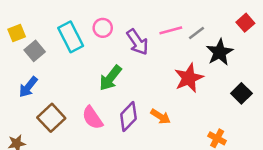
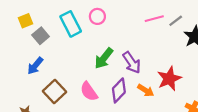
purple arrow: (137, 42) -> (132, 63), moved
red star: (189, 78) -> (169, 79), moved

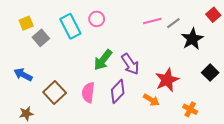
blue arrow: (35, 66) -> (23, 75), moved, turned 78
orange arrow: (146, 90) -> (151, 100), moved
pink semicircle: (89, 91) -> (88, 92), turned 42

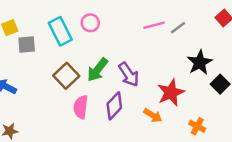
gray square: (41, 38) -> (27, 44), turned 35
black star: (192, 39) -> (200, 62), moved
brown square: (55, 92) -> (66, 76), moved

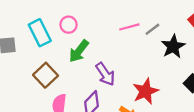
black star: (200, 62) -> (173, 46), moved
green arrow: (97, 70) -> (79, 51), moved

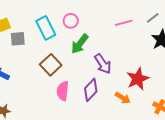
gray line: (152, 29) -> (153, 18), moved

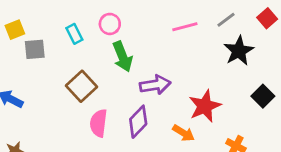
cyan rectangle: (46, 28) -> (74, 34), size x0.6
green arrow: (80, 44) -> (123, 57), turned -60
purple arrow: (103, 64) -> (155, 85), turned -65

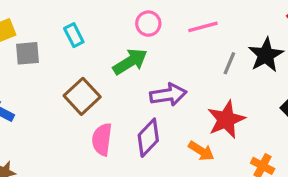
gray line: (226, 20) -> (229, 63), moved, turned -30
pink circle: (110, 24) -> (148, 24), moved
green arrow: (123, 57) -> (130, 62), turned -100

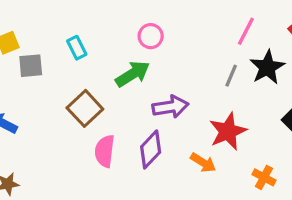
pink line: (203, 27) -> (246, 31), moved, turned -48

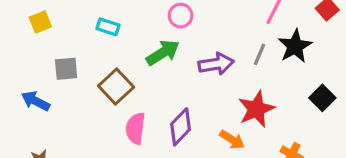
cyan rectangle: (77, 48) -> (108, 27), turned -45
gray square: (31, 66) -> (66, 69), moved
purple arrow: (170, 107) -> (216, 64), moved

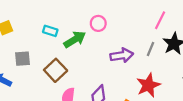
green arrow: (163, 53) -> (75, 39), moved

